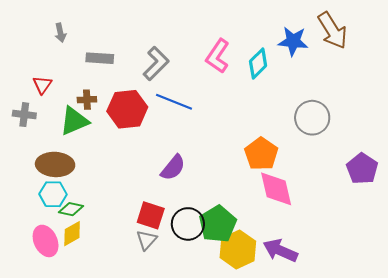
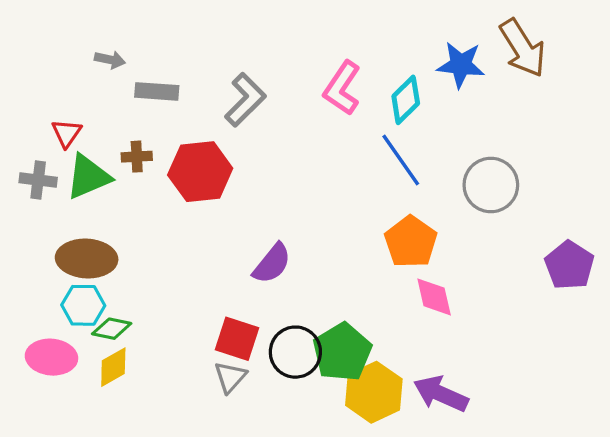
gray arrow: (60, 33) -> (110, 60), moved, turned -66
blue line: (174, 102) -> (401, 160), moved, turned 33
green triangle: (74, 121) -> (88, 177), moved
pink diamond: (276, 189) -> (434, 297), size x0.7
pink ellipse: (46, 241) -> (51, 357), moved, turned -60

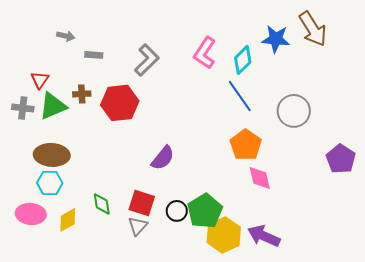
gray rectangle: (157, 91) -> (94, 55), size x0.7
green diamond: (112, 329) -> (102, 204), moved, turned 70
black circle: (295, 352) -> (177, 211), size x0.7

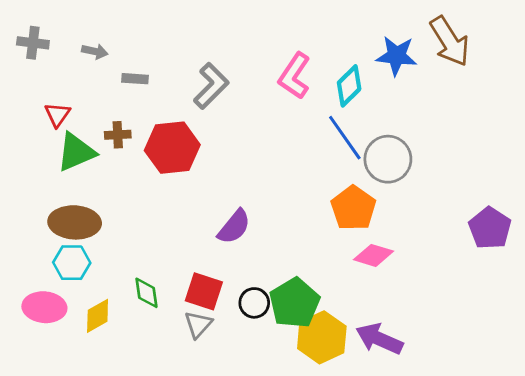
gray cross: (23, 108) -> (33, 43), moved
gray circle: (294, 111) -> (388, 159), moved
pink diamond: (260, 178) -> (374, 255), turned -60

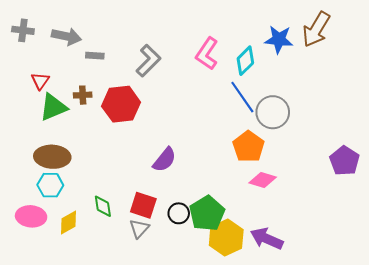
brown arrow: (450, 41) -> (316, 29), turned 63
gray arrow: (95, 51) -> (66, 36), size x1.6

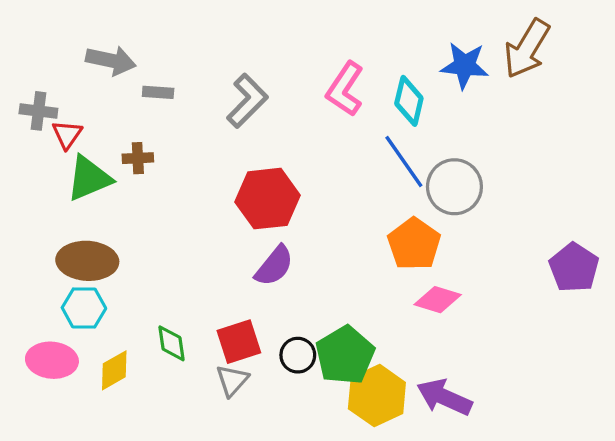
gray cross: (23, 30) -> (38, 111), moved
cyan diamond: (245, 61) -> (409, 101), turned -32
red hexagon: (121, 104) -> (268, 199), moved
red square: (143, 205) -> (239, 342), turned -36

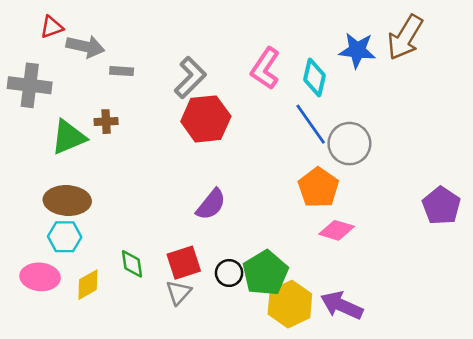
gray cross: (38, 111) -> (30, 85), size x1.5
red triangle: (67, 135) -> (52, 27), moved, turned 35
red hexagon: (268, 199) -> (206, 119), moved

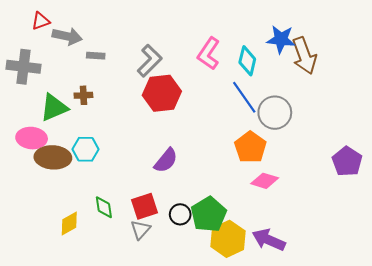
brown arrow: (405, 37) -> (304, 56), moved, turned -51
cyan hexagon: (65, 237) -> (85, 149), moved
pink ellipse: (40, 277) -> (32, 138), moved

